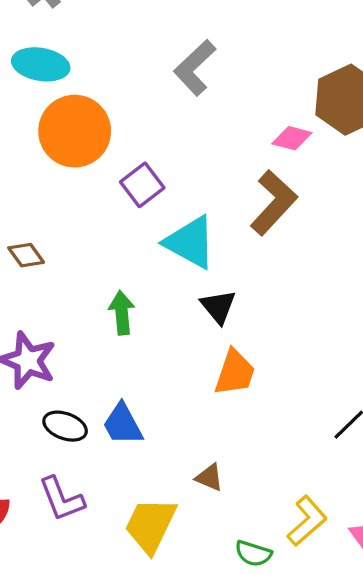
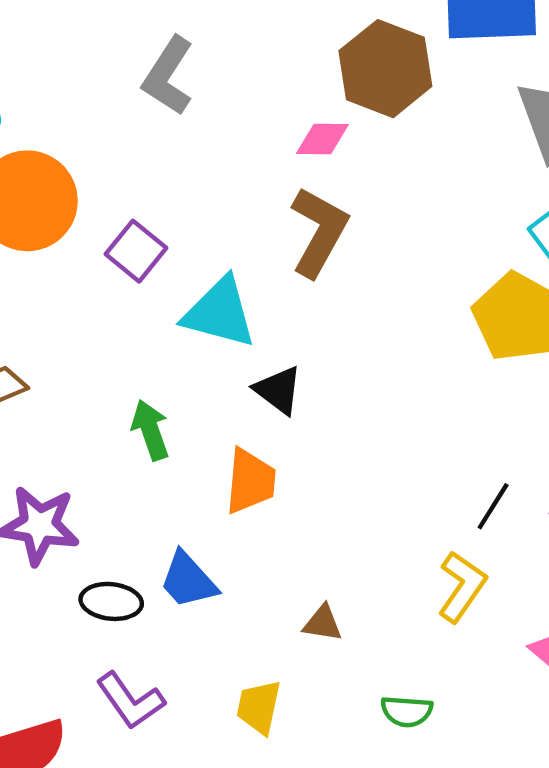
orange trapezoid: (235, 373) -> (250, 481), moved
yellow L-shape: (307, 521) -> (462, 587), moved
yellow trapezoid: (150, 525) -> (259, 707), size x0.7

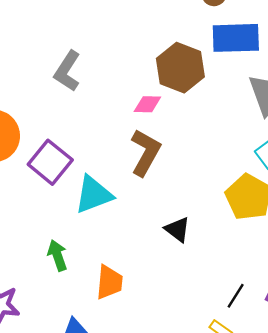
purple square: (136, 251) -> (50, 162), size x1.4
cyan triangle: (220, 313) -> (94, 194), turned -36
black triangle: (278, 390) -> (177, 229), moved

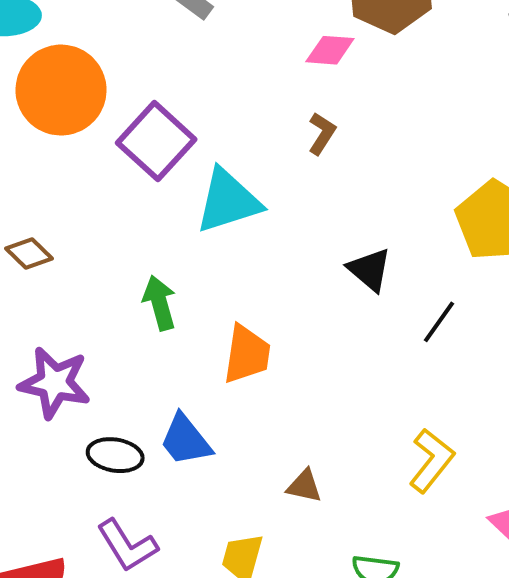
brown L-shape: (145, 153) -> (322, 134), size x0.5
black line: (236, 296) -> (439, 322), moved

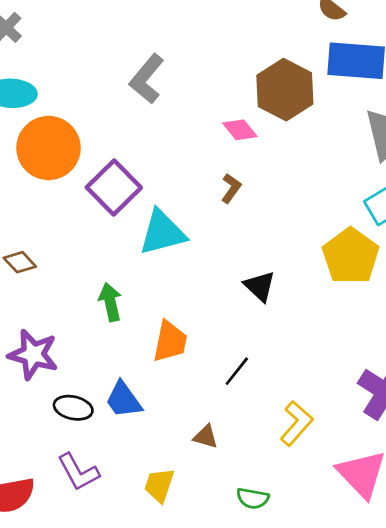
pink diamond: (330, 50) -> (240, 130), turned 44
black line: (439, 322) -> (237, 371), moved

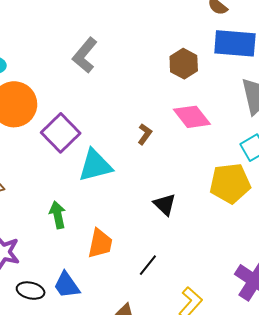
brown hexagon: (285, 90) -> (184, 64), size x0.7
pink diamond: (240, 130) -> (192, 117), moved, size x1.5
yellow pentagon: (351, 256) -> (230, 183), turned 30

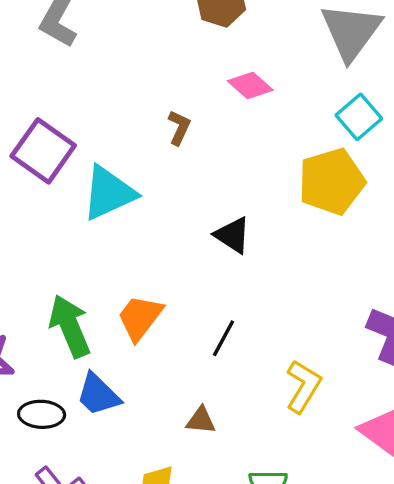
pink diamond: (192, 117) -> (250, 85), size x0.7
green arrow: (58, 215) -> (70, 326), moved, size x1.4
orange trapezoid: (100, 243) -> (140, 318), turned -144

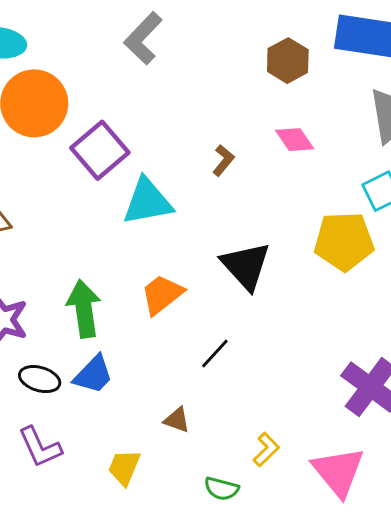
black triangle: (232, 235) -> (246, 266), size x1.5
orange trapezoid: (140, 318) -> (162, 294), moved
yellow L-shape: (303, 386) -> (266, 449), moved, size x0.7
blue trapezoid: (98, 395) -> (93, 375), turned -105

